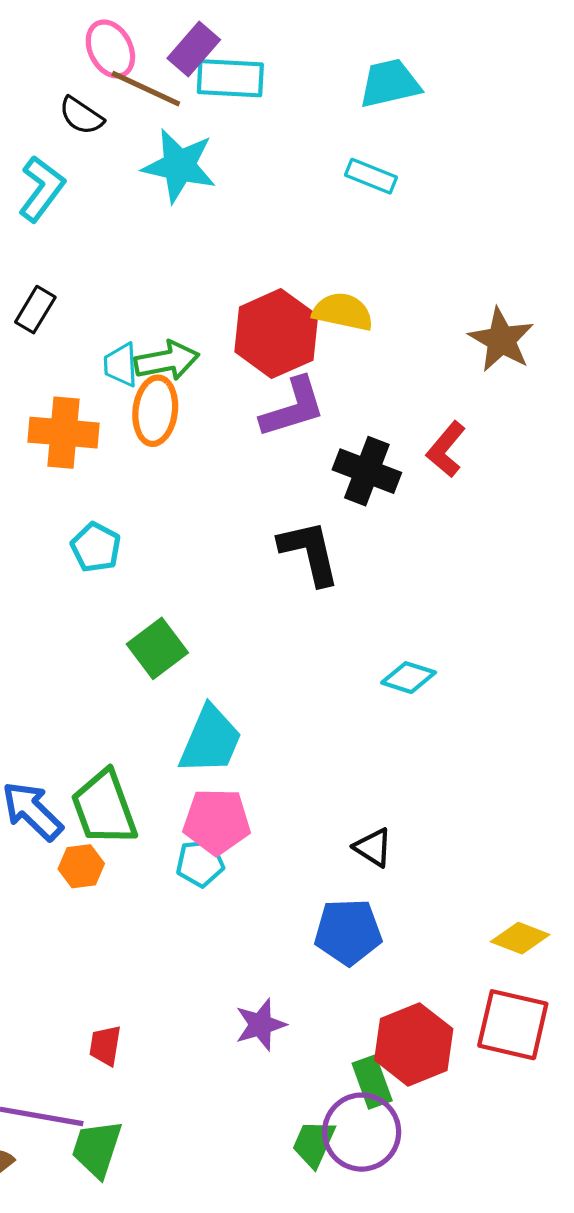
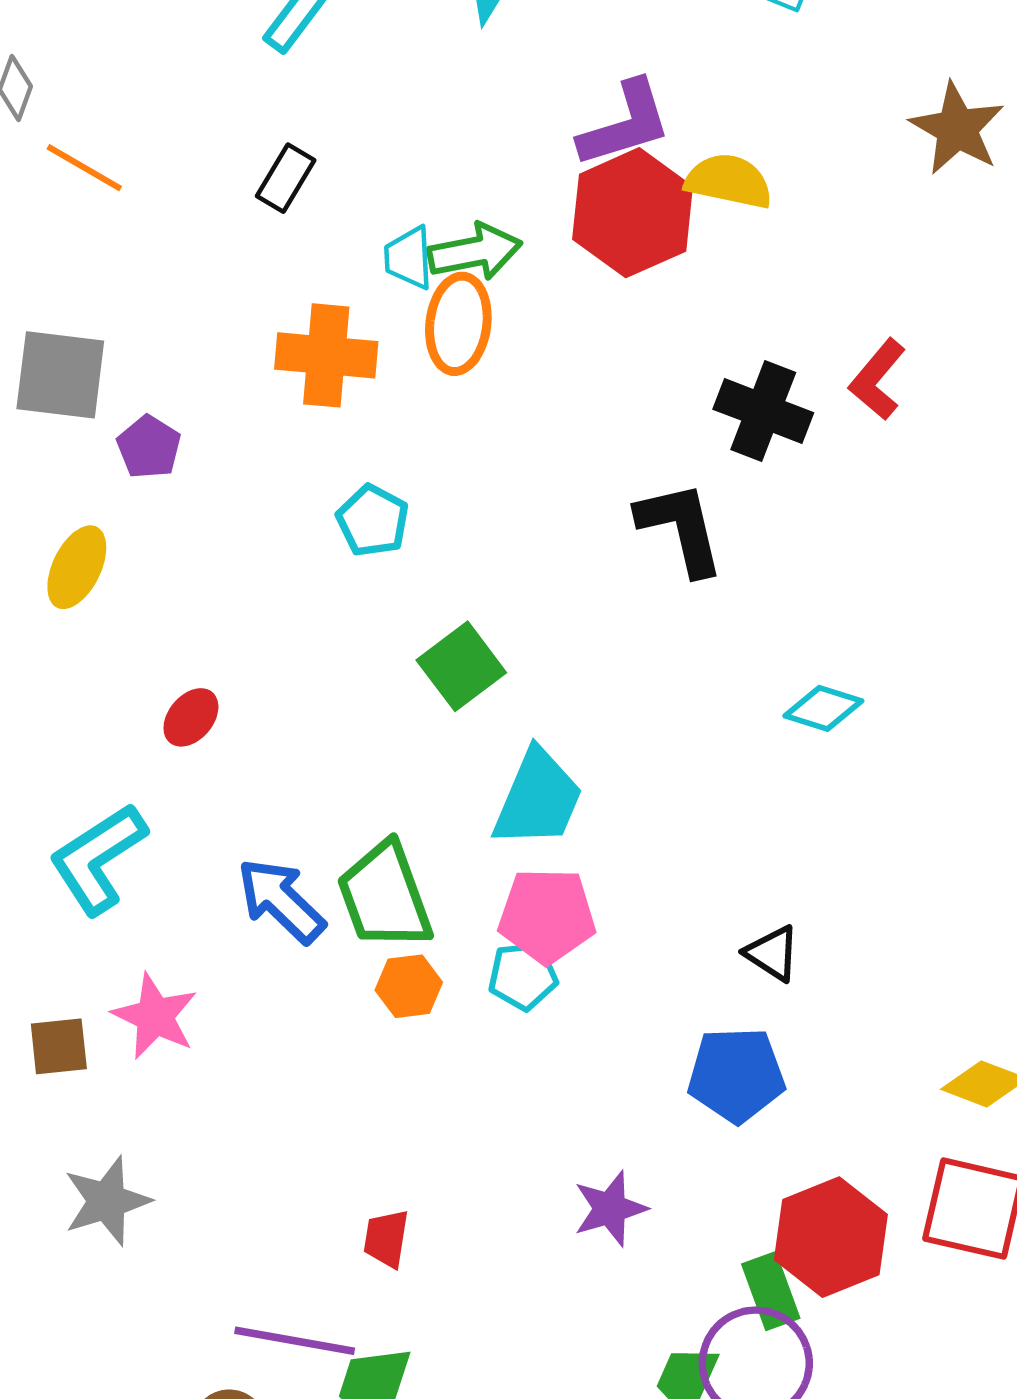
brown star: (501, 340) -> (957, 129), moved
purple L-shape: (293, 408) -> (625, 124), moved
orange hexagon: (81, 866) -> (409, 986), moved

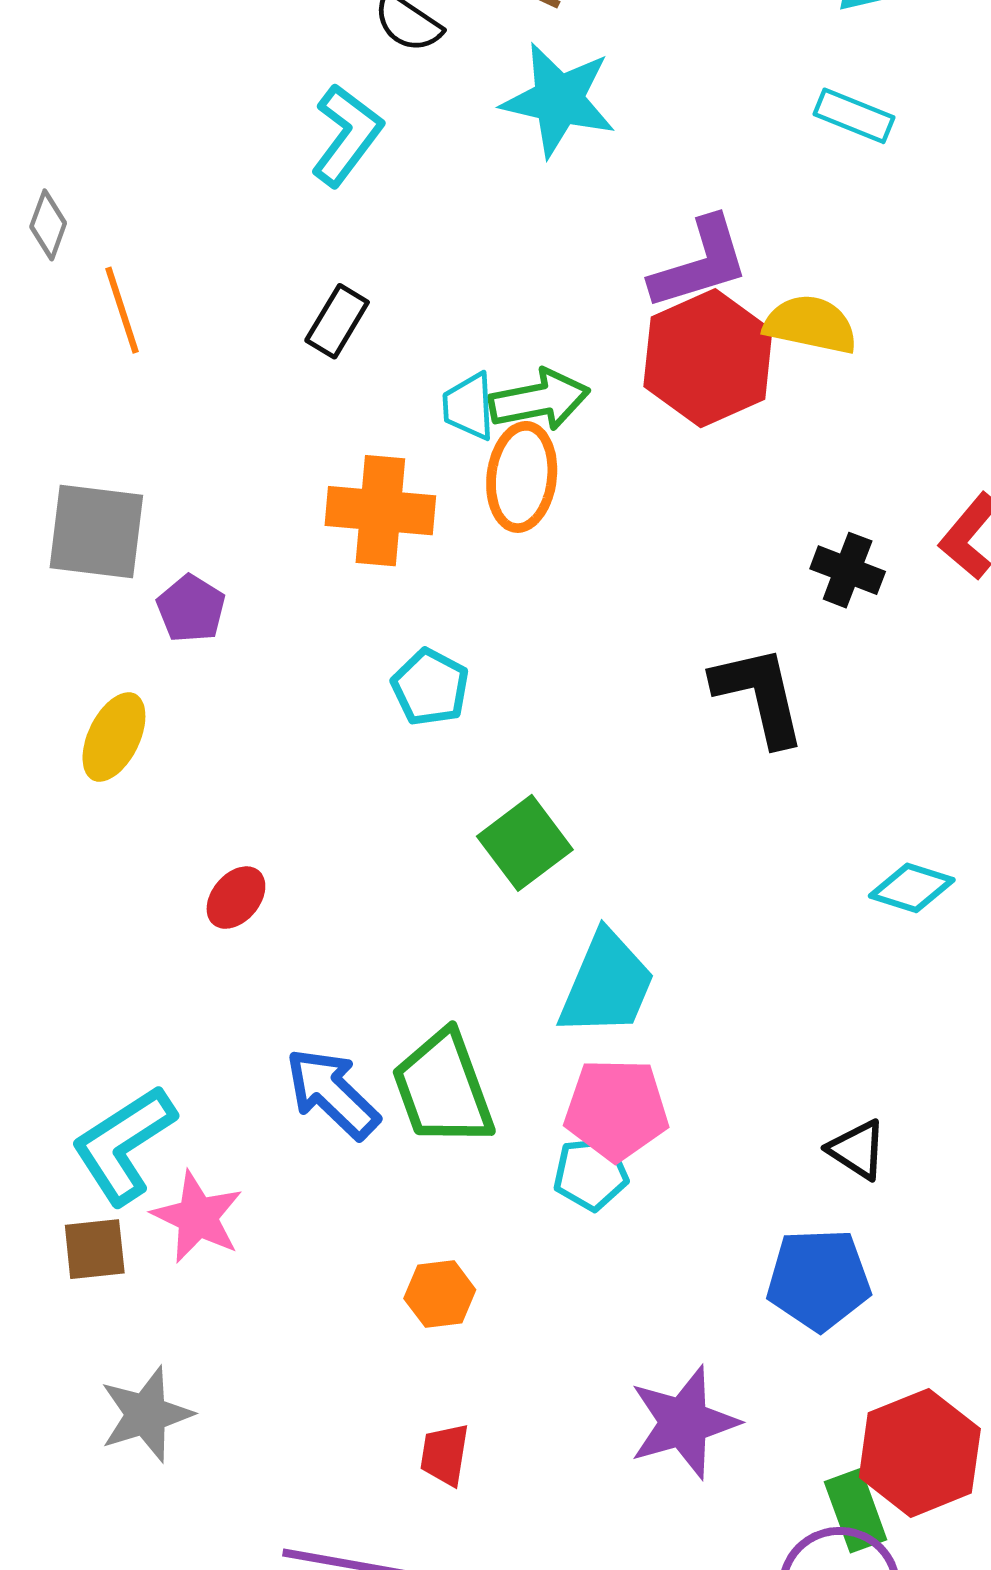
orange line: (84, 168) -> (122, 310), turned 42
black cross: (763, 411) -> (848, 570), size x0.7
cyan L-shape: (98, 859) -> (124, 1145), moved
orange hexagon: (409, 986) -> (440, 1294), moved
purple star: (610, 1209) -> (684, 1422), size x1.4

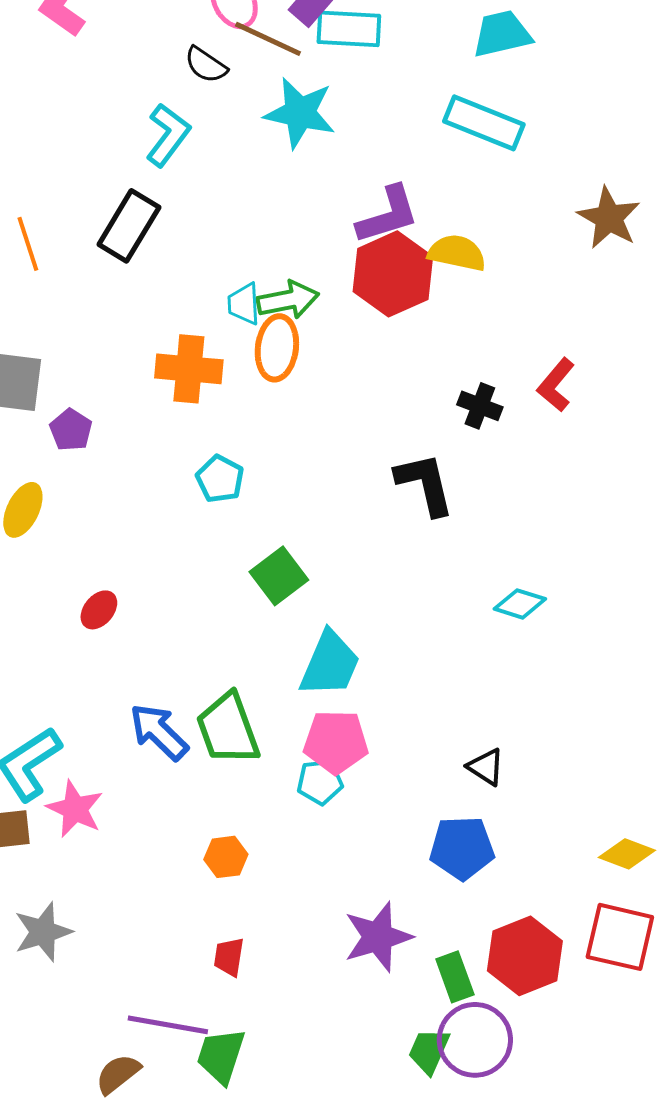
cyan rectangle: (854, 116) -> (484, 123), size x1.6
black rectangle: (337, 321) -> (129, 226), moved, size x1.6
green rectangle: (856, 1511) -> (455, 977), moved

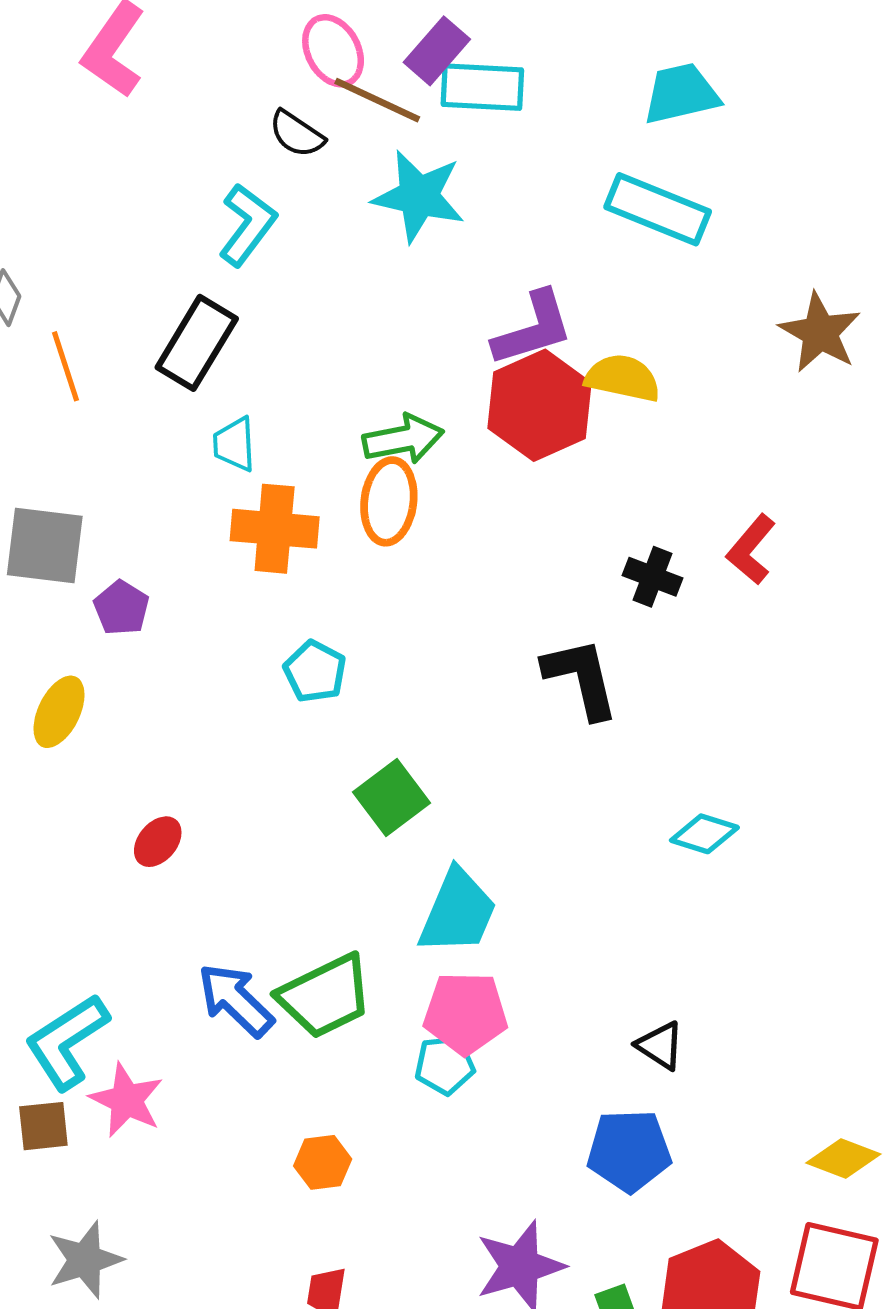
cyan trapezoid: (244, 304) -> (234, 444), moved
green trapezoid: (228, 729) -> (325, 996), turned -96

